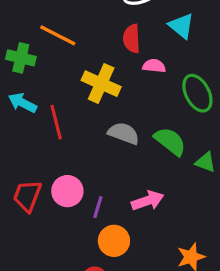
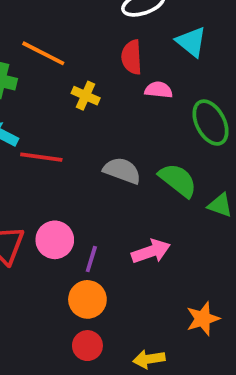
yellow cross: (101, 84) -> (86, 96), moved, size x0.6
red line: (56, 122) -> (41, 157), turned -68
orange circle: (114, 241) -> (87, 299), moved

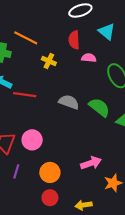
pink arrow: (151, 251) -> (91, 163), moved
purple line: (91, 259) -> (16, 171), moved

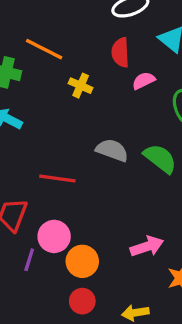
pink semicircle: (89, 58) -> (144, 81), turned -32
red line: (25, 95) -> (57, 178), moved
pink circle: (32, 140) -> (54, 236), moved

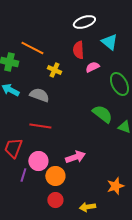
gray semicircle: (112, 150) -> (39, 95), moved
pink arrow: (147, 246) -> (75, 157), moved

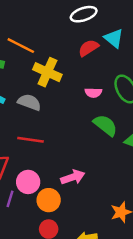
red semicircle: (78, 50) -> (88, 48), moved, turned 60
pink semicircle: (92, 67) -> (93, 93), moved, turned -152
yellow cross: (54, 70) -> (47, 72), size x1.6

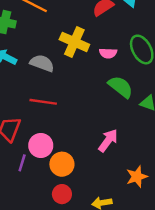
yellow cross: (47, 72) -> (74, 42), moved
pink arrow: (73, 177) -> (108, 140), moved, turned -35

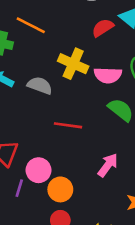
pink semicircle: (108, 53) -> (108, 75), size x1.5
red line: (43, 102) -> (68, 125), moved

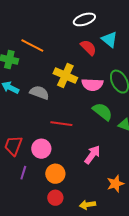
red semicircle: (103, 28) -> (88, 48), turned 78
pink circle: (38, 170) -> (41, 149), moved

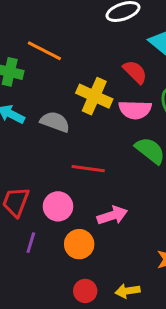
red semicircle: (88, 48) -> (135, 72), moved
pink arrow: (92, 155) -> (112, 215), moved, turned 36
red circle: (55, 198) -> (85, 291), moved

